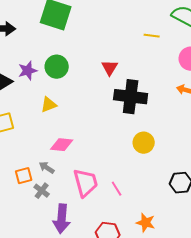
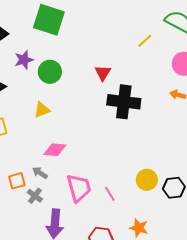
yellow line: (152, 36) -> (145, 41), turned -49
purple star: (28, 71) -> (24, 60), moved
yellow circle: (144, 143) -> (147, 180), moved

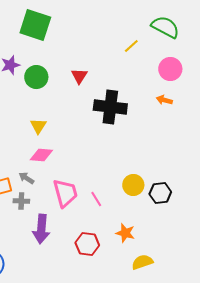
red triangle: (103, 73) -> (79, 76), moved
yellow triangle: (42, 110) -> (38, 126), moved, turned -36
gray cross: (35, 196) -> (21, 201), turned -35

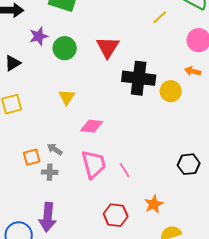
red triangle: (79, 76) -> (108, 47), size x1.4
pink diamond: (41, 155) -> (92, 126), moved
yellow circle: (133, 185) -> (171, 91), moved
purple arrow: (41, 229) -> (48, 217), moved
orange star: (125, 233) -> (154, 204), turned 30

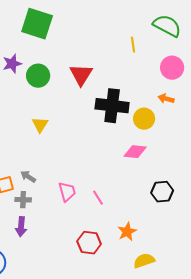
yellow line: (160, 17) -> (133, 45), turned -56
pink diamond: (92, 126) -> (135, 152), moved
pink trapezoid: (94, 164) -> (67, 192), size x0.7
purple arrow: (48, 217) -> (21, 227), moved, size x0.7

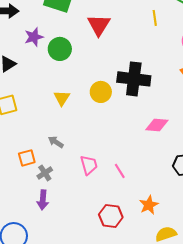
red triangle: (81, 75) -> (99, 25), moved
yellow circle: (144, 119) -> (101, 92), moved
gray arrow: (28, 177) -> (56, 142), moved
gray cross: (23, 200) -> (45, 173), turned -35

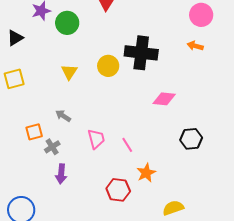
purple arrow: (43, 200) -> (61, 174), moved
orange star: (149, 205) -> (146, 173), moved

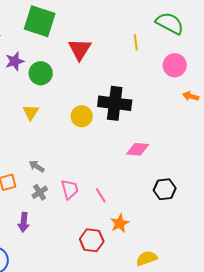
orange arrow: (195, 46) -> (191, 96), moved
yellow triangle: (69, 72) -> (31, 112), moved
gray cross: (52, 147) -> (40, 192), moved
purple arrow: (61, 174) -> (24, 222), moved

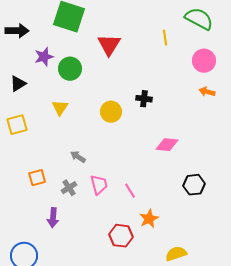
orange arrow: (191, 96) -> (207, 92), moved
black cross: (115, 103) -> (144, 99), size x0.5
gray arrow: (37, 166) -> (78, 157), moved

